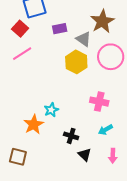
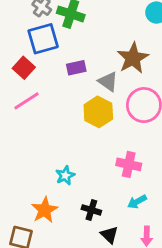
orange star: (34, 124) -> (44, 210), moved

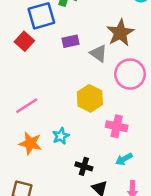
pink line: (27, 101) -> (27, 106), moved
yellow hexagon: (98, 112) -> (90, 98), moved
orange star: (44, 210) -> (30, 143), moved, turned -30

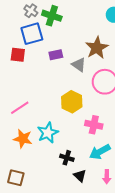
red square: (24, 41) -> (18, 55), turned -35
cyan star: (61, 136) -> (48, 133), size x1.5
cyan arrow: (124, 159) -> (100, 152), size x1.5

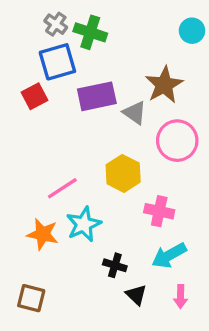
red square: (18, 55) -> (34, 96), turned -35
purple rectangle: (56, 55) -> (97, 96), size x1.6
pink line: (20, 108) -> (62, 188), moved

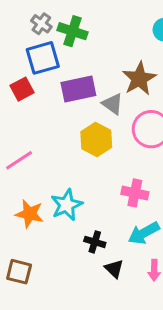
yellow hexagon: (123, 173) -> (96, 140), moved
pink line: (62, 188) -> (19, 160), moved

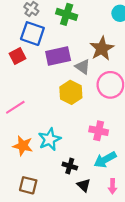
green cross: (72, 31) -> (67, 14), moved
blue square: (43, 58) -> (32, 34), turned 35
brown square: (19, 272) -> (28, 185), moved

